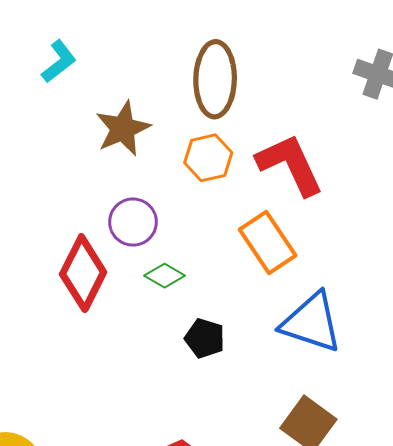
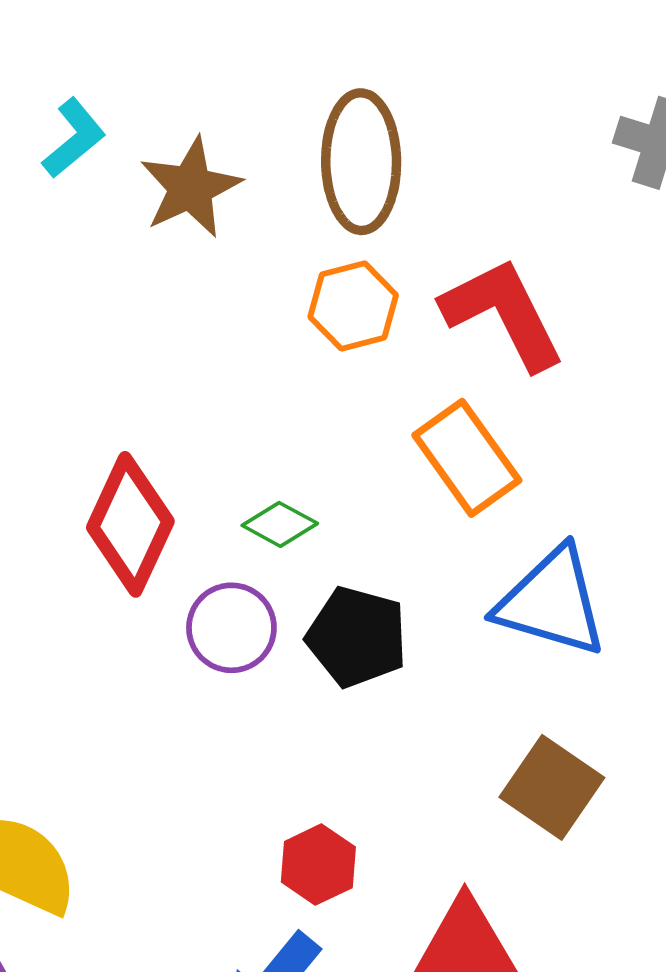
brown star: (123, 129) -> (191, 188), moved
purple circle: (133, 222) -> (231, 628), moved
black pentagon: (205, 338) -> (357, 637), size x1.4

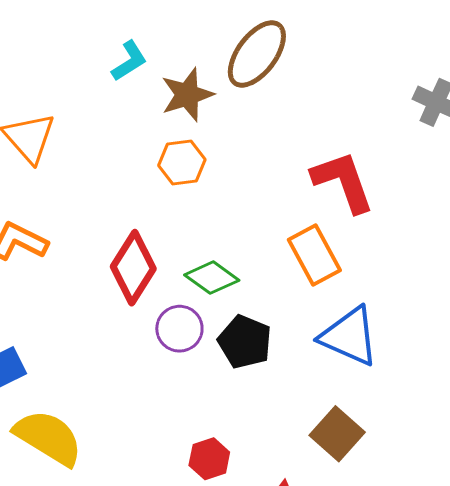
brown ellipse: (361, 162) -> (257, 54), moved, turned 30
orange hexagon: (353, 306) -> (182, 162), moved
green diamond: (280, 524) -> (212, 278), size x1.4

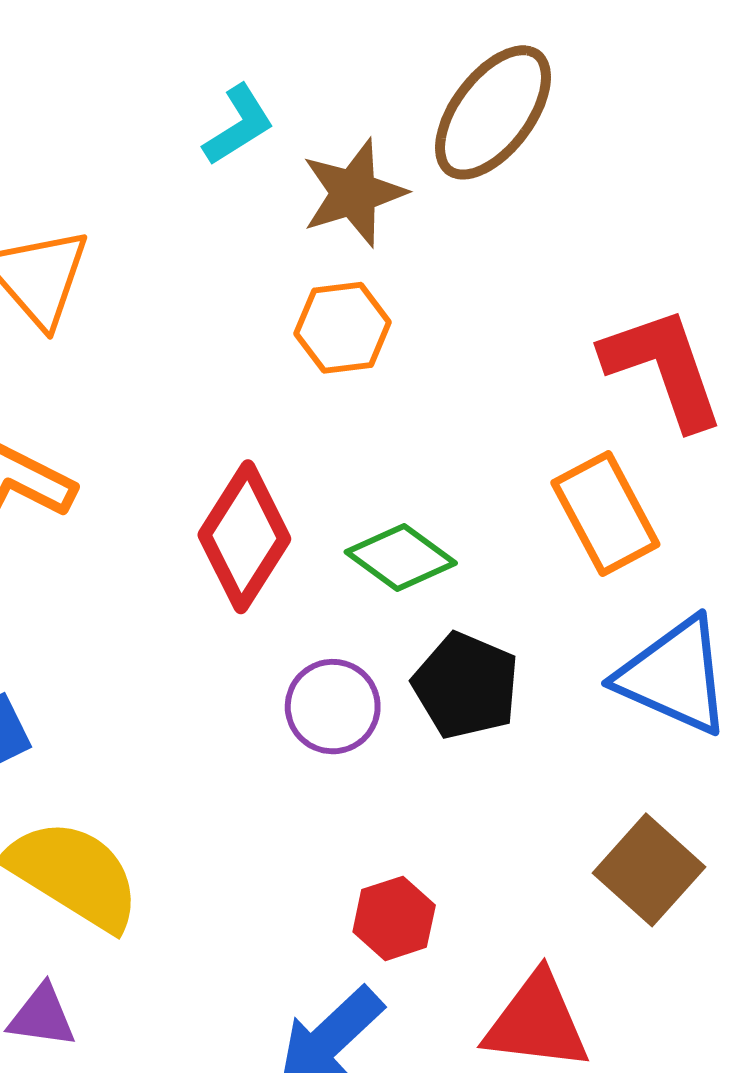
purple circle: (179, 329) -> (333, 707), moved

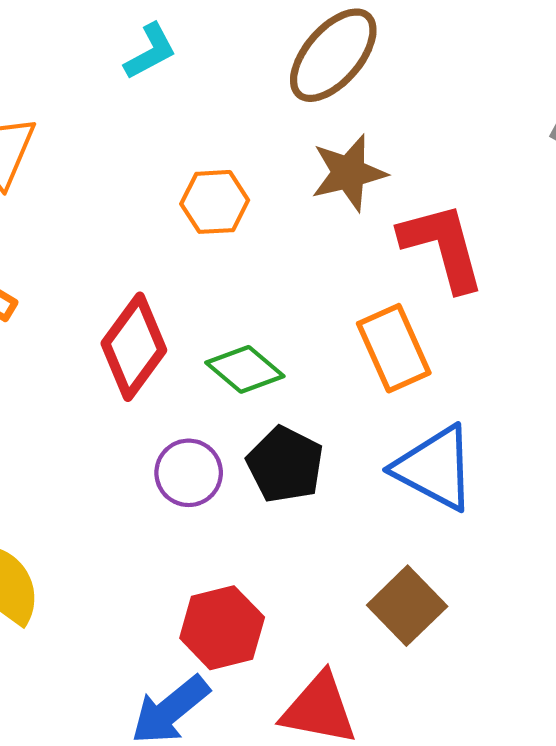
brown star: (354, 193) -> (349, 173), moved
red hexagon: (394, 918) -> (222, 628), size x1.4

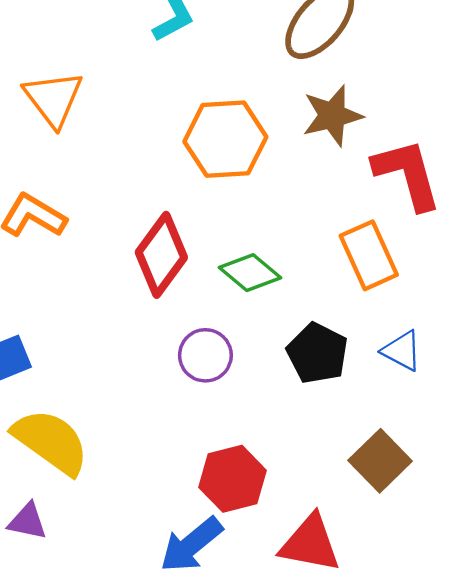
orange hexagon: (215, 202) -> (225, 139), size x1.5
black pentagon: (285, 465) -> (317, 353), moved
blue triangle: (435, 468) -> (402, 351), size x0.6

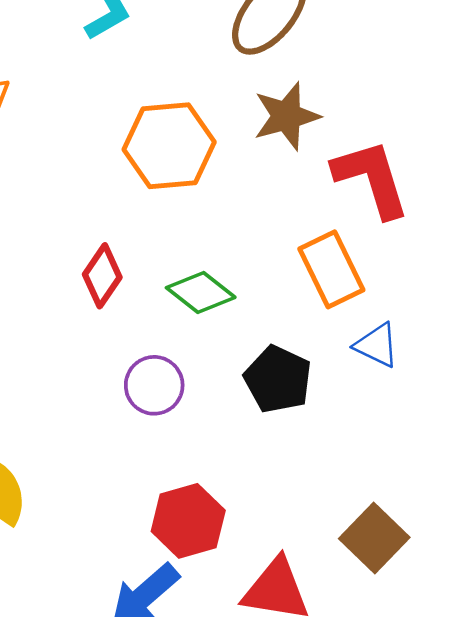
red diamond: (161, 255) -> (102, 276), size x0.7
blue triangle: (402, 351) -> (377, 345), moved
brown square: (380, 461) -> (374, 538), moved

